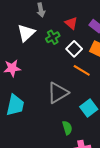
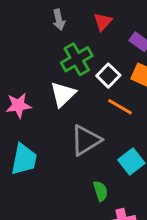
red triangle: (71, 23) -> (103, 22), moved, turned 32
white triangle: (26, 33) -> (63, 94), moved
green cross: (53, 37) -> (77, 59), size x1.5

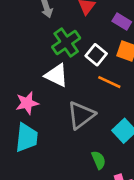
white triangle: (63, 94) -> (56, 75), turned -45
pink star: (18, 105) -> (27, 103), moved

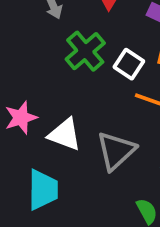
white triangle: (56, 75) -> (65, 134), moved
pink star: (27, 103) -> (21, 118), moved

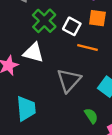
white triangle: (65, 134) -> (33, 53), moved

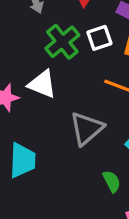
white square: (72, 26) -> (99, 38), moved, turned 36

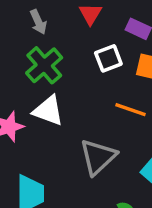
green cross: (62, 42) -> (44, 65), moved

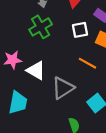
white triangle: (48, 111) -> (36, 70), moved

